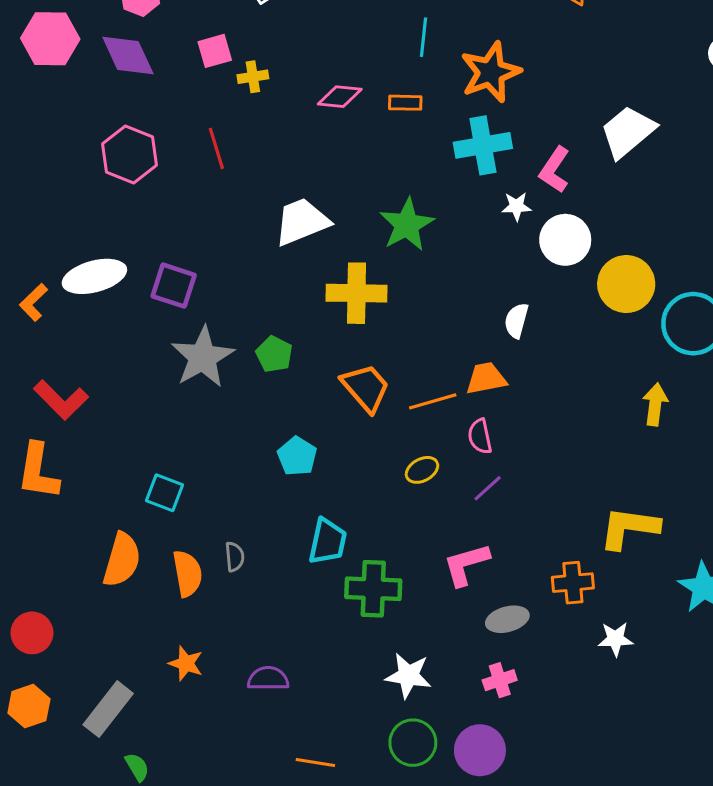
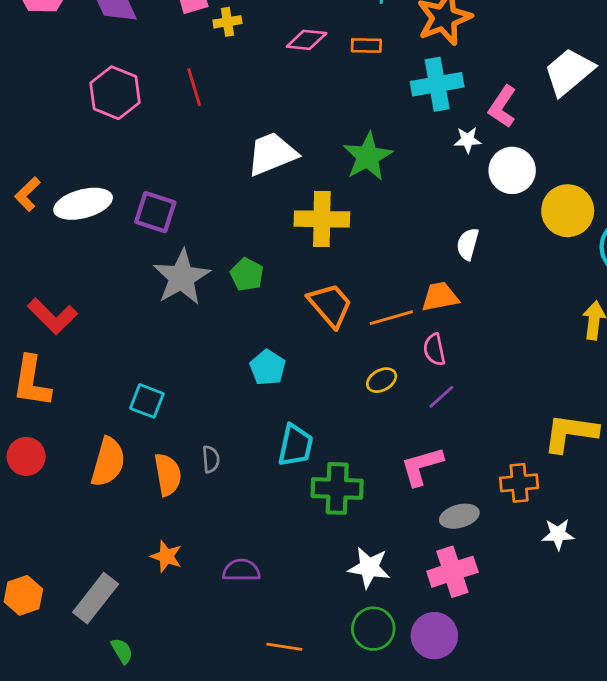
orange L-shape: (33, 302) -> (27, 194), moved
red circle: (32, 633) -> (26, 456), moved
pink cross: (500, 680) -> (452, 572), size x1.6

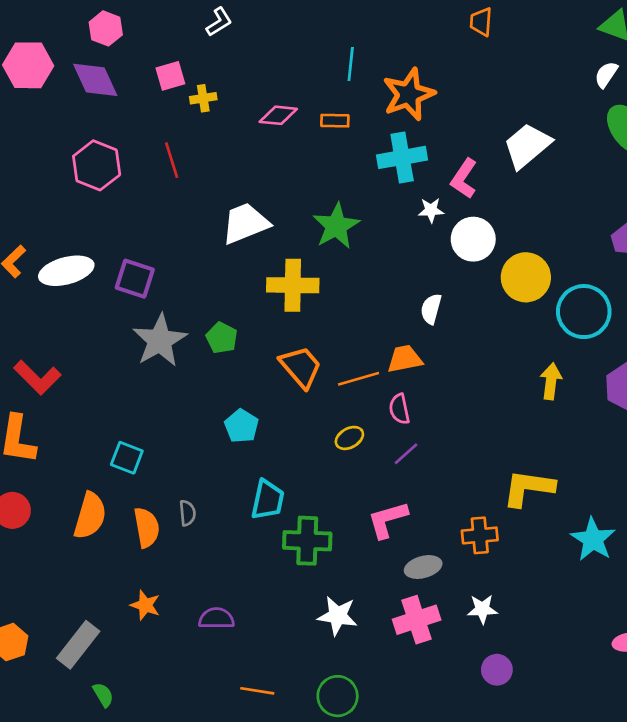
white star: (558, 534) -> (482, 609), moved
green circle: (373, 629) -> (338, 696), moved
purple circle: (434, 636) -> (497, 670), moved, size x0.7

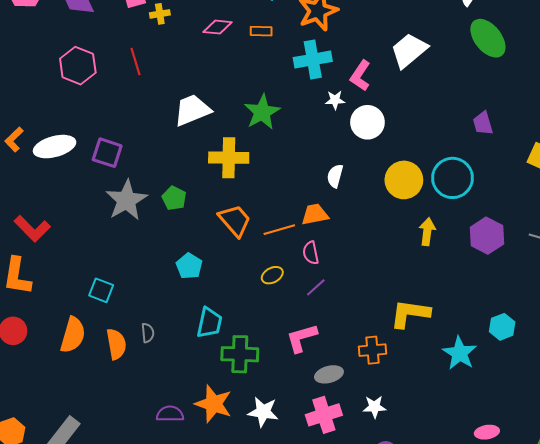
yellow circle: (526, 277) -> (404, 180), moved
orange star: (145, 605) -> (214, 404), moved, size x1.6

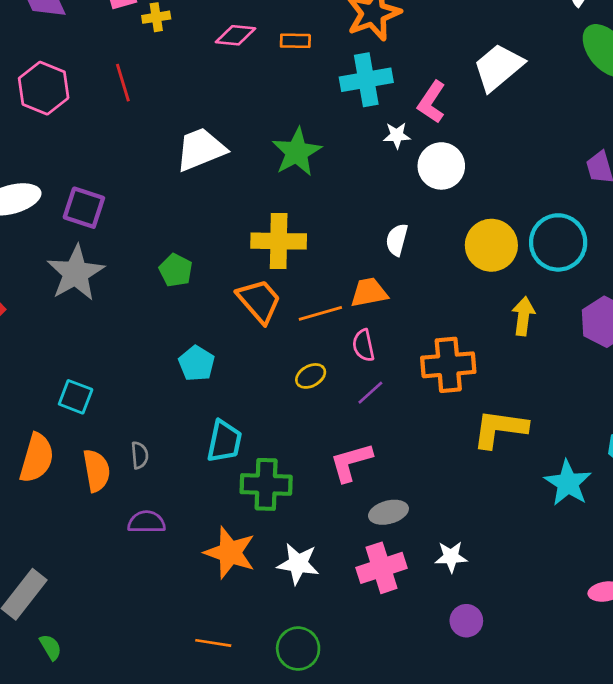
yellow cross: (229, 158) -> (279, 241), moved
gray star: (126, 200) -> (76, 273), moved
orange cross: (373, 350) -> (448, 365), moved, size x1.4
purple semicircle: (170, 414) -> (147, 522), moved

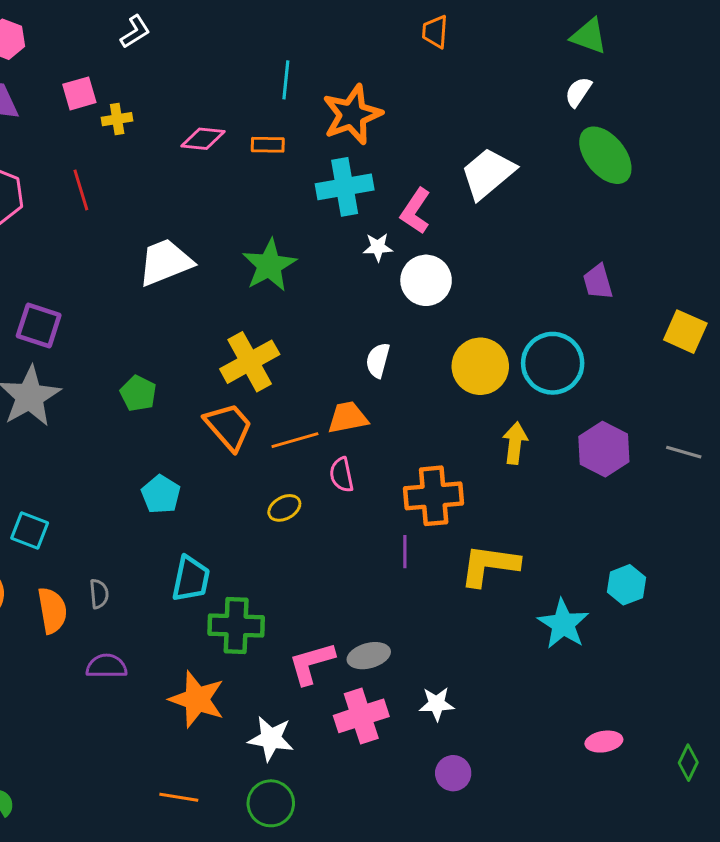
yellow cross: (279, 241) -> (250, 362), turned -30
purple line: (370, 393) -> (405, 552), moved, turned -48
pink L-shape: (351, 462) -> (311, 663), moved
white star: (298, 564) -> (271, 739), moved

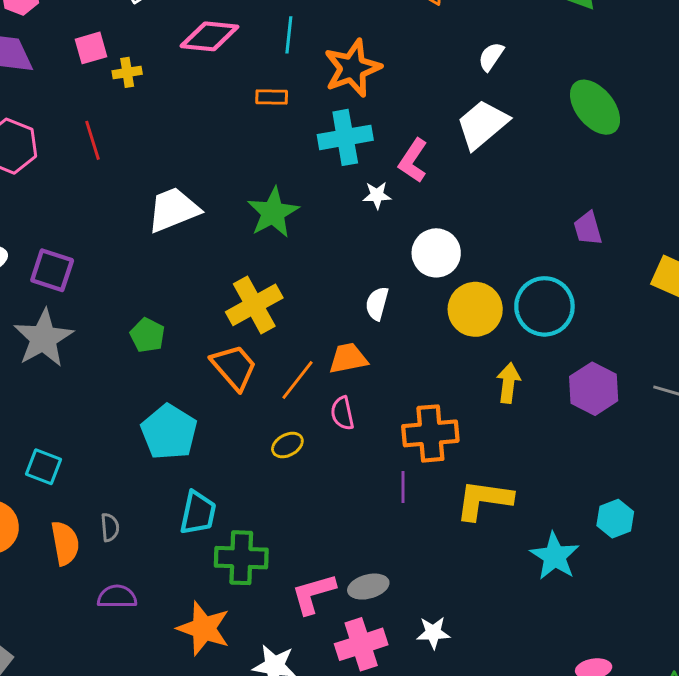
white semicircle: (578, 92) -> (491, 57), moved
pink diamond: (203, 139) -> (209, 36), moved, size x1.4
white circle: (426, 280) -> (436, 253), moved
orange line: (295, 440) -> (298, 380), turned -36
cyan pentagon: (161, 494) -> (169, 432), size x1.5

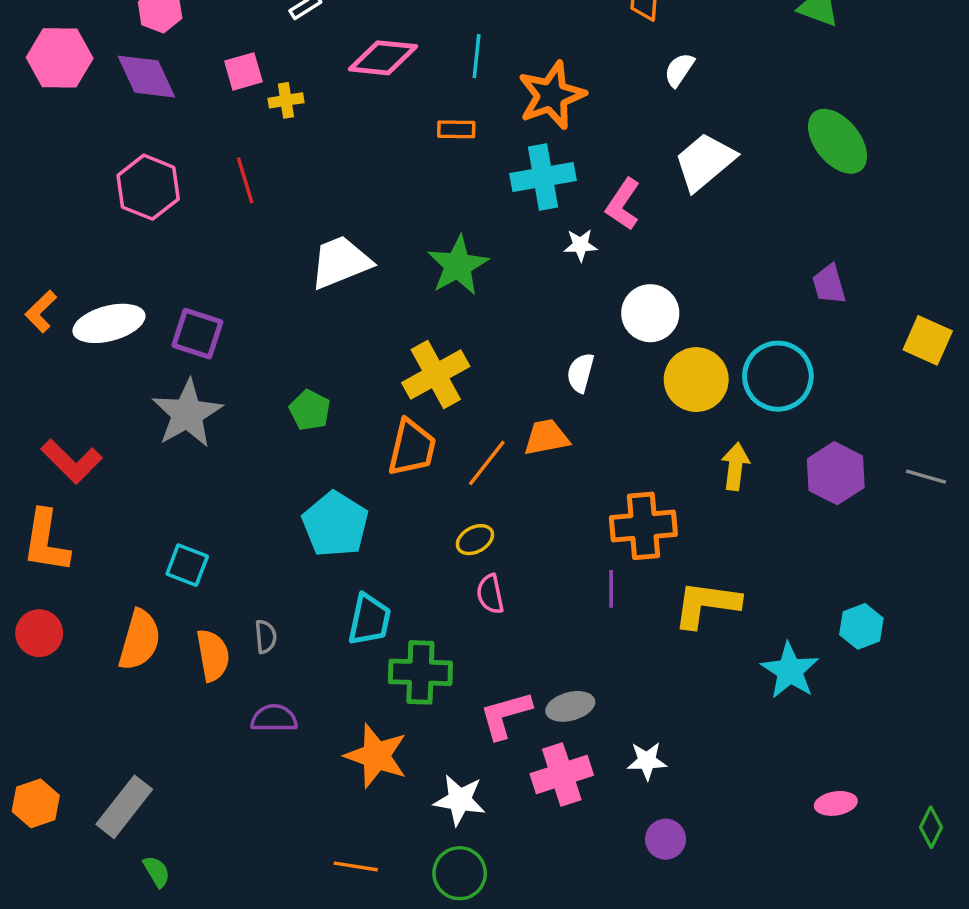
white semicircle: (491, 57) -> (679, 70), moved
orange trapezoid: (234, 367) -> (412, 448), turned 54
pink semicircle: (342, 413) -> (490, 594), moved

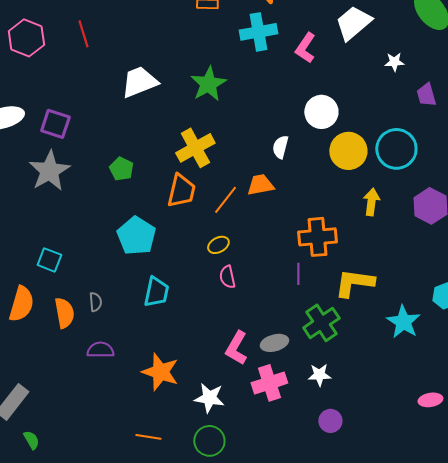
white star: (580, 245) -> (394, 62), moved
green cross: (420, 672) -> (321, 323), moved, turned -36
pink L-shape: (506, 715) -> (236, 348), turned -44

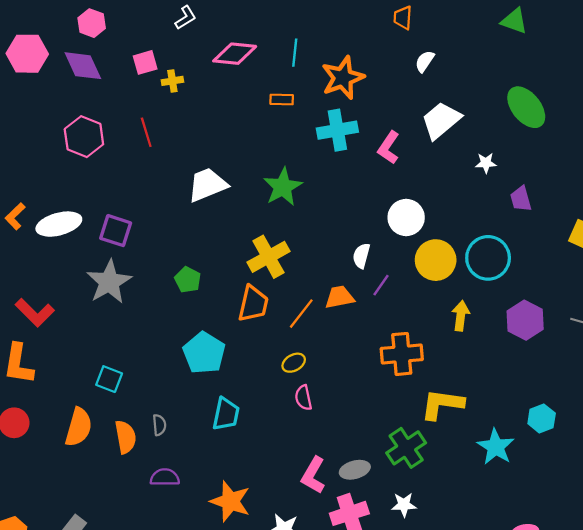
purple line: (298, 274) -> (381, 285), moved, turned 35

